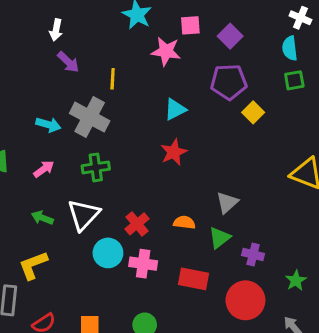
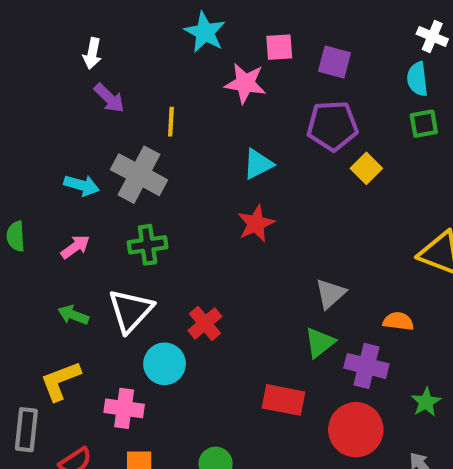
purple square: (230, 36) -> (335, 62), turned -30
orange semicircle: (184, 222) -> (398, 321), moved
purple cross: (253, 254) -> (366, 366), size x1.4
pink cross: (143, 264) -> (124, 408), moved

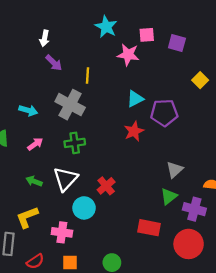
purple pentagon: (332, 126) -> (164, 113), moved
yellow square: (366, 168) -> (200, 80), moved
cyan arrow: (82, 185) -> (28, 110), moved

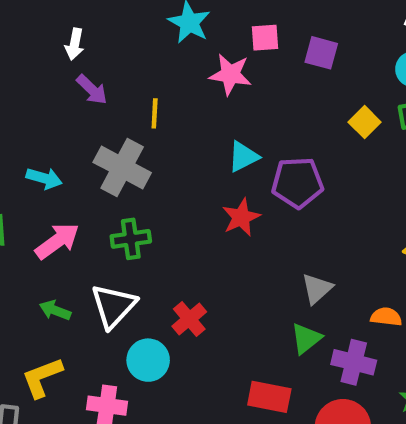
pink arrow: (35, 144) -> (57, 241), size x1.5

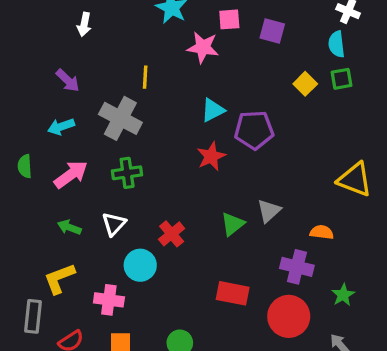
purple arrow: (92, 90) -> (68, 80), moved
cyan arrow: (44, 178) -> (61, 127), turned 145
white triangle: (113, 306) -> (114, 224), size x0.7
green triangle: (306, 338) -> (233, 224), moved

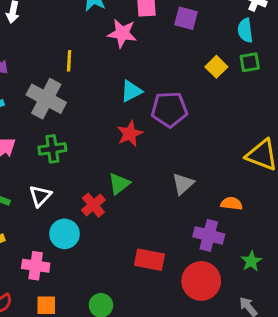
green triangle: (233, 224) -> (119, 184), moved

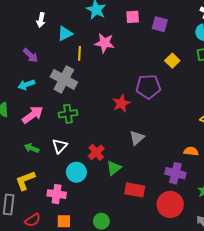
pink star: (122, 33) -> (105, 43), moved
yellow square: (216, 67) -> (172, 61), moved
cyan triangle: (131, 91) -> (65, 34), moved
green triangle: (119, 184) -> (114, 168), moved
gray triangle: (183, 184) -> (137, 138), moved

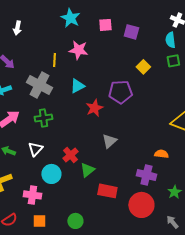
cyan triangle: (65, 34) -> (77, 86), moved

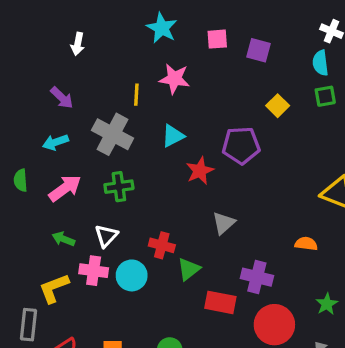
red cross: (70, 155) -> (162, 245), turned -35
purple cross: (146, 175) -> (257, 277), moved
pink cross: (32, 195) -> (94, 271), moved

